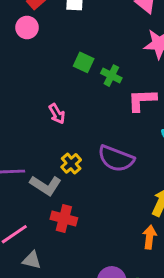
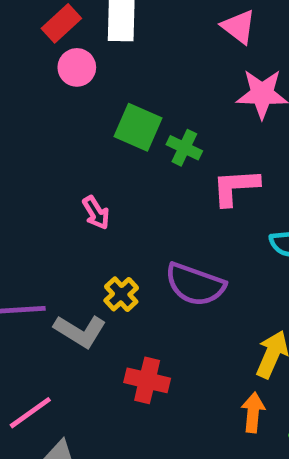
pink circle: (27, 28) -> (77, 67), moved
green square: (84, 62) -> (138, 127), size x1.4
red cross: (64, 219) -> (147, 380), moved

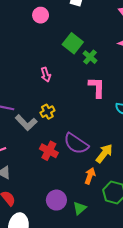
pink circle: (77, 67) -> (41, 15), moved
pink L-shape: (236, 187) -> (97, 87), moved, turned 80
purple semicircle: (195, 284) -> (76, 144), moved

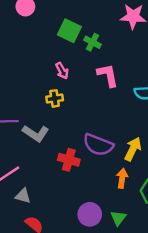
pink arrow: (46, 75) -> (62, 71), moved
yellow cross: (47, 112) -> (55, 98), moved, turned 32

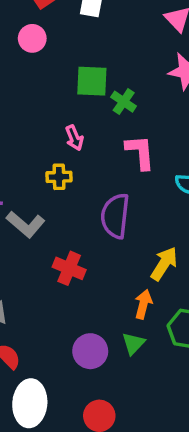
green square: (69, 31) -> (92, 81), turned -30
purple semicircle: (98, 145) -> (115, 216), moved, turned 68
green triangle: (118, 218) -> (133, 343), moved

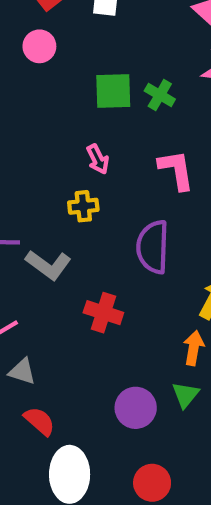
green cross: (124, 102) -> (160, 95), moved

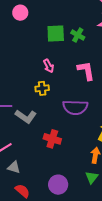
purple semicircle: (153, 247) -> (75, 107), turned -90
purple circle: (136, 408) -> (58, 185), moved

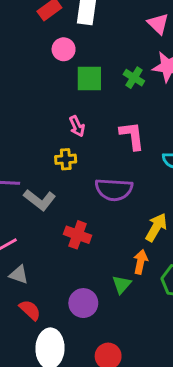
pink circle: (20, 13) -> (64, 49), moved
green cross: (78, 35) -> (134, 78), moved
green triangle: (92, 177) -> (122, 284), moved

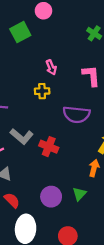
green square: (89, 79) -> (20, 32), moved, turned -30
gray L-shape: (40, 200) -> (22, 136), moved
green triangle: (122, 284) -> (79, 194), moved

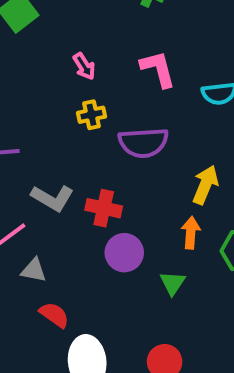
yellow cross: (42, 91) -> (91, 115), moved
purple circle: (51, 197) -> (124, 253), moved

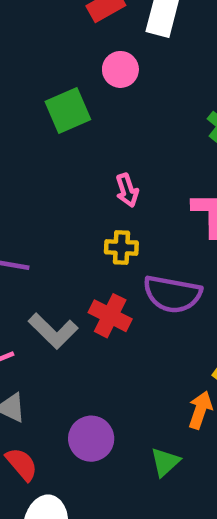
red cross: (104, 208) -> (110, 316), moved
purple circle: (124, 253) -> (91, 439), moved

